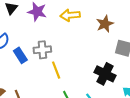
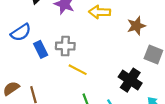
yellow line: (56, 70) -> (78, 70), turned -48

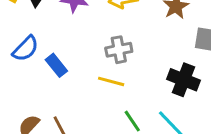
gray cross: (65, 46) -> (119, 50), moved

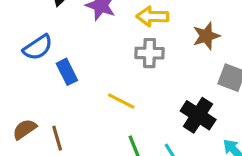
gray cross: (119, 50) -> (150, 53), moved

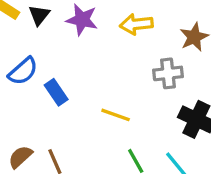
gray cross: (150, 53) -> (168, 73), moved

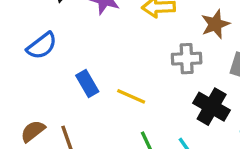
blue rectangle: (56, 92) -> (87, 83), moved

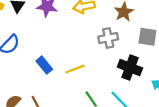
yellow line: (131, 96) -> (75, 69), turned -36

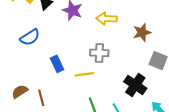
gray cross: (108, 38) -> (99, 53), moved

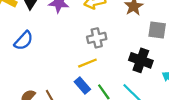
blue rectangle: (57, 64) -> (82, 86), moved

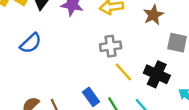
yellow line: (87, 63) -> (123, 72), moved, turned 66

